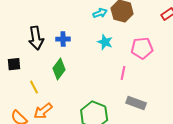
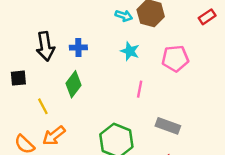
cyan arrow: (100, 13) -> (124, 16), turned 40
pink line: (123, 73) -> (140, 89), moved

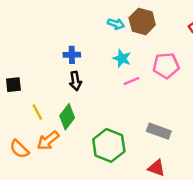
black arrow: (45, 46) -> (75, 81), moved, size x0.7
green diamond: (74, 84) -> (67, 117), moved
pink line: (140, 89) -> (131, 81), moved, turned 56

